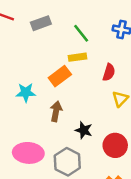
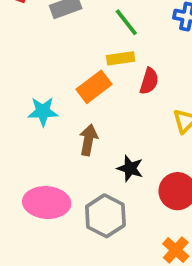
red semicircle: (109, 72) -> (149, 81), moved

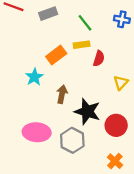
orange rectangle: (94, 87) -> (56, 55), moved
cyan star: (43, 111) -> (34, 77), turned -30
black star: (130, 168) -> (87, 112), size x1.6

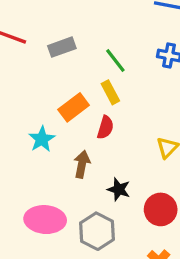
yellow rectangle: (82, 45) -> (110, 92), turned 70
red semicircle: (99, 59) -> (105, 127), moved
black star: (87, 112) -> (119, 189), size x0.6

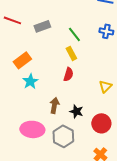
orange rectangle: (74, 107) -> (22, 60), moved
brown arrow: (82, 164) -> (54, 105), moved

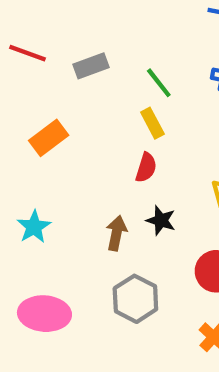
cyan star: (30, 81) -> (34, 227), moved
black star: (76, 111) -> (161, 220), moved
pink ellipse: (32, 129) -> (44, 314), moved

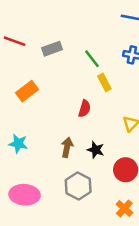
yellow rectangle: (152, 123) -> (104, 82), moved
black star: (161, 220) -> (96, 150), moved
cyan star: (34, 227) -> (18, 144), turned -30

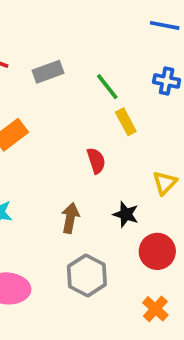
red semicircle: (84, 109) -> (96, 161), turned -35
black star: (96, 150) -> (126, 214), moved

